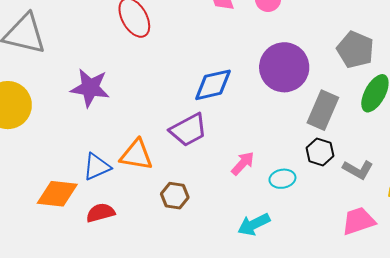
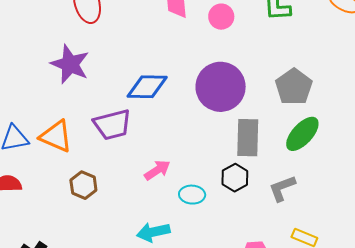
purple star: (90, 88) -> (70, 64), moved
gray rectangle: (323, 110) -> (248, 138), turned -36
gray L-shape: (358, 170) -> (282, 188), moved, turned 116

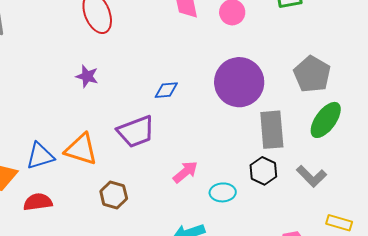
purple star: (70, 64) -> (87, 76), size x0.6
blue diamond: (147, 87) -> (166, 90), size x0.6
gray L-shape: (282, 188) -> (311, 176), turned -108

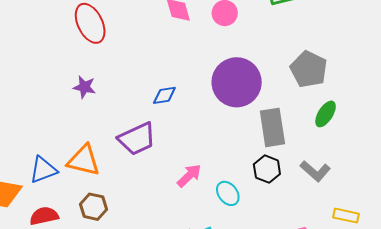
green ellipse: (326, 120) -> (326, 114), size x0.7
cyan ellipse: (223, 192) -> (228, 193), turned 60
brown hexagon: (114, 195) -> (93, 207), moved

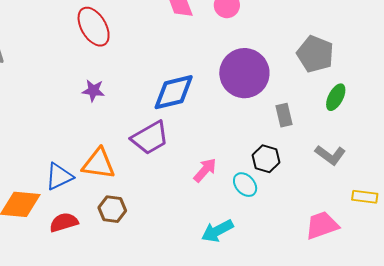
blue diamond: (164, 95) -> (174, 92), size x1.8
gray rectangle: (272, 127) -> (284, 115), size x0.6
black hexagon: (267, 169) -> (266, 159), moved

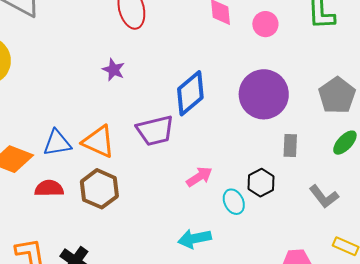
blue diamond: (174, 92) -> (190, 93), turned -42
brown hexagon: (112, 209) -> (99, 189), size x1.4

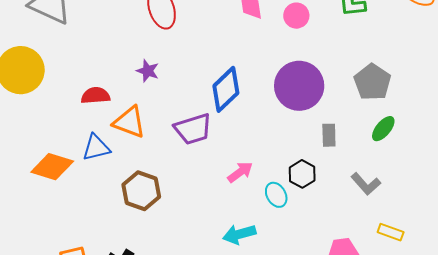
orange triangle: (99, 141) -> (129, 122), moved
red semicircle: (49, 188) -> (95, 96), moved

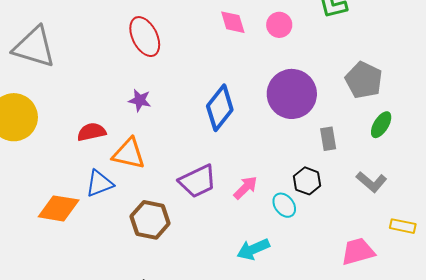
purple trapezoid: (193, 129) -> (198, 181), moved

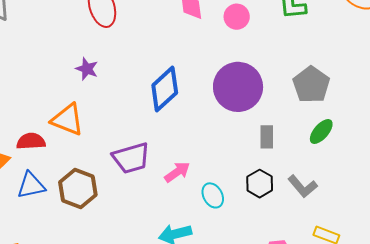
red semicircle: (91, 132) -> (31, 141), moved
black hexagon: (307, 181) -> (260, 184), moved
blue triangle: (99, 183) -> (31, 185), moved

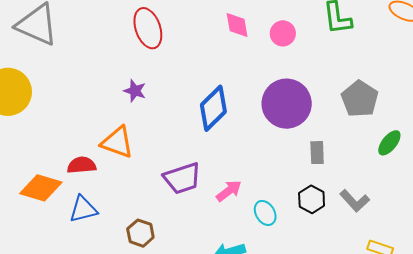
green ellipse: (321, 131) -> (389, 143), moved
brown hexagon: (78, 188) -> (140, 233), moved, size x0.7

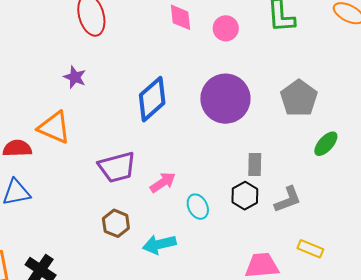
gray rectangle: (317, 153) -> (255, 164), moved
gray L-shape: (355, 201) -> (288, 200), turned -72
brown hexagon: (140, 233) -> (116, 223), moved

